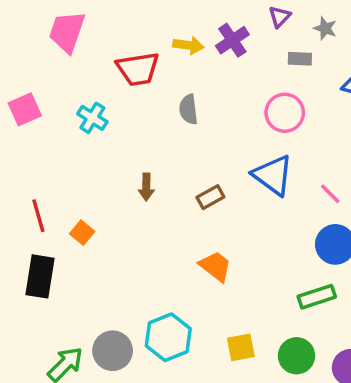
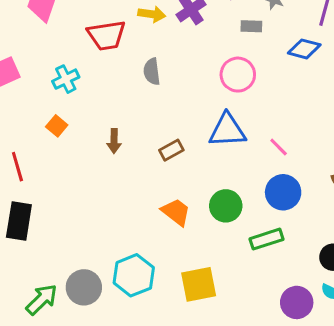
cyan cross: (92, 118) -> (66, 79), turned 32
blue triangle: (273, 175) -> (227, 130), turned -39
orange square: (82, 233) -> (57, 126), moved
yellow square: (241, 347) -> (199, 284), size x1.4
green circle: (297, 356) -> (226, 206), moved

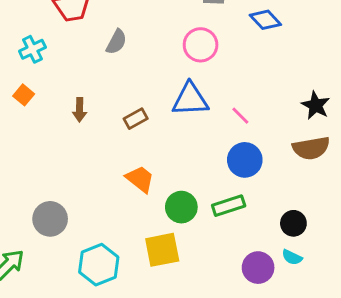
blue diamond: (304, 49) -> (265, 20), turned 32
gray semicircle: (152, 72) -> (116, 42), turned -145
green circle: (226, 206) -> (181, 207), moved
cyan hexagon: (134, 275) -> (99, 265), moved
gray circle: (84, 287) -> (50, 219), moved

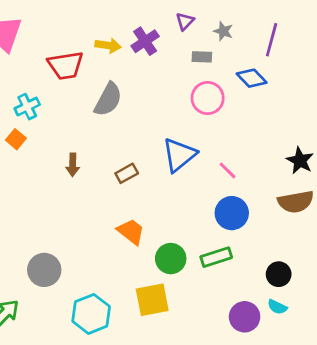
gray semicircle: (116, 42) -> (108, 99), size x1.4
pink circle: (201, 45) -> (208, 98), moved
orange square: (24, 95) -> (16, 139), moved
blue triangle: (190, 99) -> (179, 155), turned -36

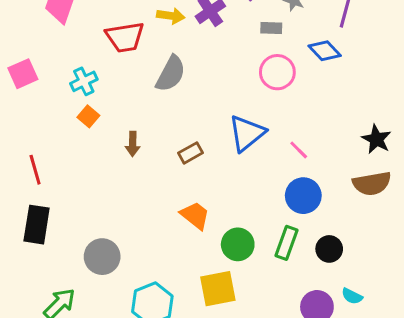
orange square: (16, 139) -> (88, 116), moved
green rectangle: (216, 257) -> (287, 243), turned -52
black circle: (279, 274) -> (329, 249), moved

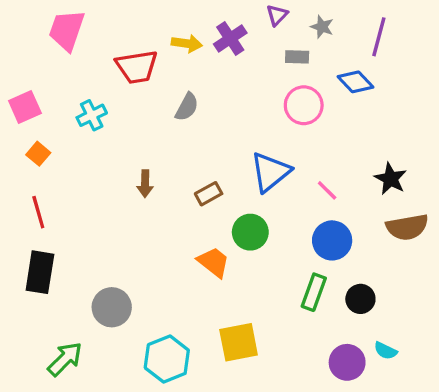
gray semicircle: (171, 74) -> (187, 107), size x0.7
orange square: (88, 116) -> (38, 154), moved
black star: (376, 139) -> (391, 179), moved
green circle: (238, 244) -> (250, 232), moved

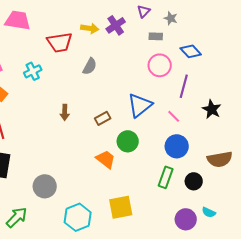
pink trapezoid: (67, 30) -> (18, 20), turned 80
purple line: (379, 37) -> (184, 86), moved
brown semicircle: (407, 227) -> (220, 159), moved

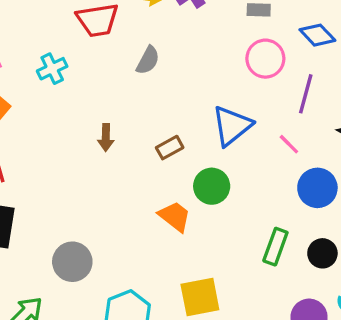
blue circle: (177, 146) -> (317, 188), moved

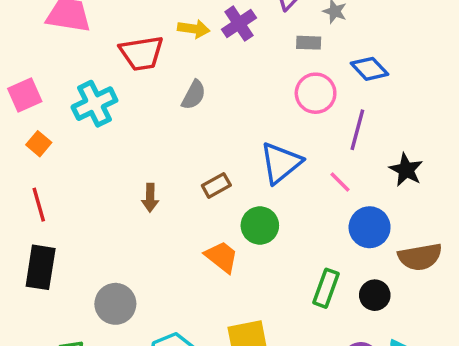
cyan cross: (52, 69) -> (94, 104), size x1.4
brown arrow: (106, 138) -> (150, 198), moved

